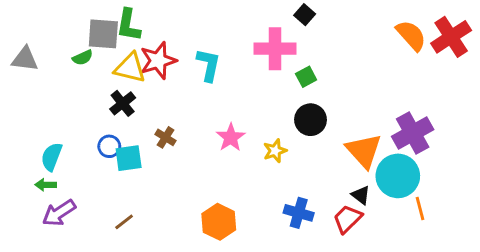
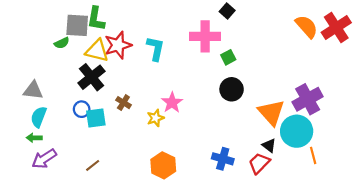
gray triangle: (25, 59) -> (33, 90), moved
black cross: (123, 103) -> (92, 77), size x1.4
yellow star: (275, 151) -> (155, 118), moved

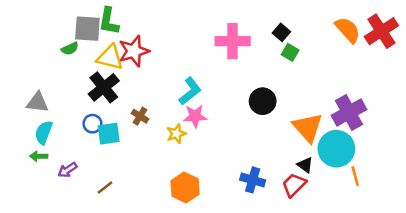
black square: (227, 11) -> (281, 32), moved
cyan L-shape: (155, 49) -> (190, 91), moved, turned 40
green square: (228, 57) -> (290, 52), moved, turned -32
pink star: (172, 103) -> (195, 116), turned 30
purple arrow: (44, 159) -> (67, 170), moved, size x0.7

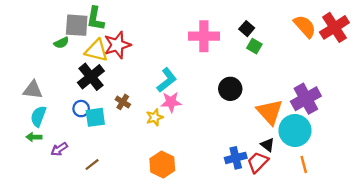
orange line: (355, 176) -> (304, 165), moved
blue cross: (253, 180) -> (236, 158), moved, turned -30

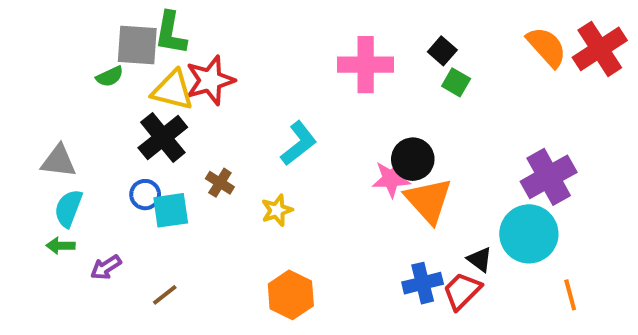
pink star: (171, 102) -> (391, 179), moved
orange triangle: (270, 112) -> (429, 200), moved
orange line: (304, 165) -> (570, 295), moved

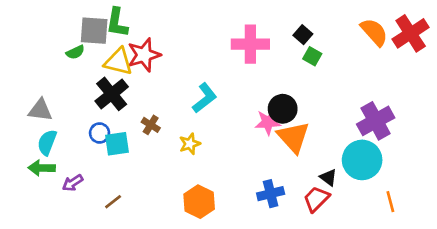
green arrow: (61, 246) -> (42, 168), size x1.4
blue cross: (423, 283) -> (271, 194), moved

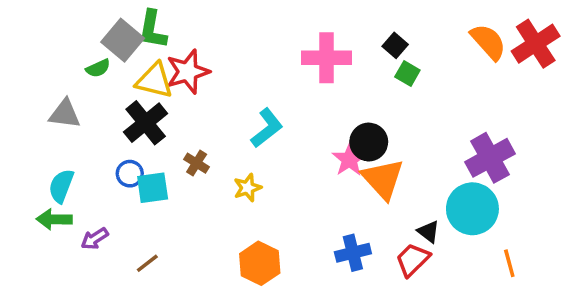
gray square: (94, 31) -> (123, 40), turned 36
gray triangle: (40, 110) -> (65, 114), moved
pink star: (268, 122) -> (349, 160), turned -30

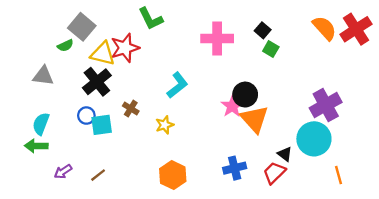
green L-shape: (153, 30) -> (151, 19), moved, turned -36
purple arrow: (95, 239) -> (63, 172), moved

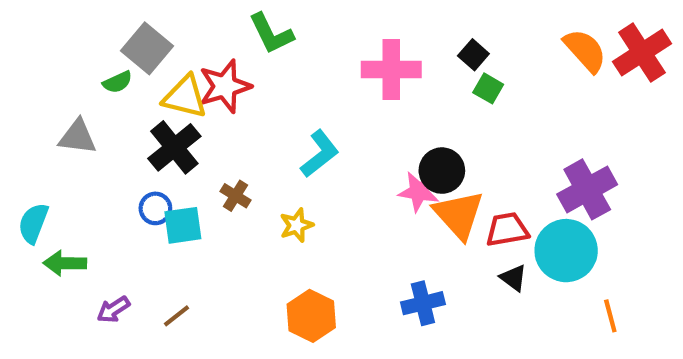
pink star: (232, 106) -> (419, 192), turned -30
cyan semicircle: (41, 124) -> (33, 223), moved
red trapezoid: (274, 173) -> (507, 229), moved, turned 35

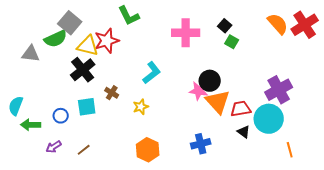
green semicircle: (118, 82) -> (56, 39), size x1.6
gray triangle: (78, 137) -> (31, 54), moved
blue circle: (155, 208) -> (61, 116), moved

